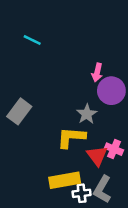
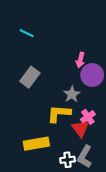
gray rectangle: (19, 111) -> (30, 77), moved
pink cross: (114, 149) -> (88, 117), moved, turned 32
yellow rectangle: (65, 180) -> (36, 144), moved

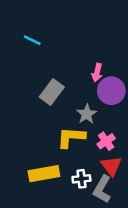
gray rectangle: (30, 77) -> (52, 92), moved
red triangle: (80, 129) -> (111, 166), moved
white cross: (67, 160) -> (81, 179), moved

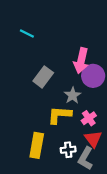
pink arrow: (97, 73) -> (81, 61), size x1.6
yellow rectangle: (44, 174) -> (37, 145), turned -70

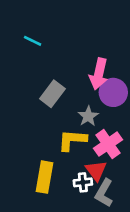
pink cross: (89, 118) -> (108, 144), size x1.5
red triangle: (93, 139) -> (96, 170), moved

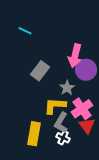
red triangle: (96, 170) -> (87, 126), moved
white cross: (83, 182) -> (63, 138), turned 32
gray L-shape: (104, 193) -> (61, 123), moved

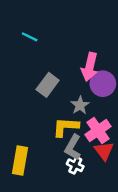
yellow rectangle: (34, 134) -> (20, 161), moved

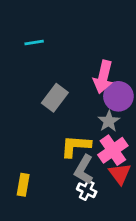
cyan line: (30, 37) -> (34, 42), turned -35
gray star: (80, 105) -> (109, 121), moved
yellow rectangle: (20, 161) -> (23, 185), size x0.7

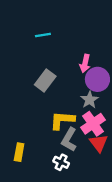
cyan line: (34, 42) -> (43, 35), moved
pink arrow: (103, 77) -> (85, 63), size x0.7
white cross: (87, 190) -> (61, 162), moved

